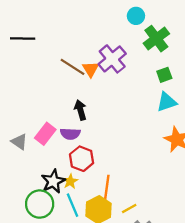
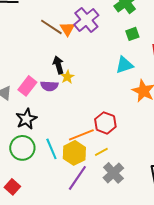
cyan triangle: (167, 102) -> (124, 65), moved
red hexagon: (82, 159) -> (105, 123), moved
black star: (53, 181) -> (26, 119), moved
yellow star: (70, 181) -> (67, 77), moved
orange line: (106, 189) -> (81, 135), turned 60

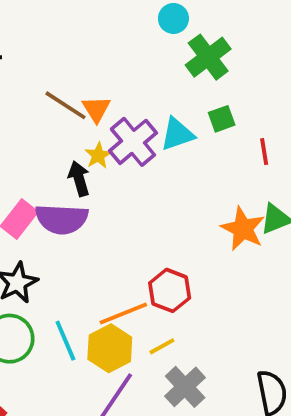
purple cross: (86, 20) -> (133, 142), moved
cyan triangle: (124, 65) -> (177, 134), moved
yellow star: (67, 77) -> (98, 155), moved
purple semicircle: (49, 86) -> (62, 219), size x1.5

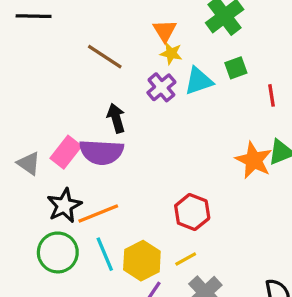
orange triangle: (96, 109) -> (165, 31), moved
purple cross: (133, 142) -> (161, 87), size x0.7
yellow star: (98, 155) -> (171, 53), moved, turned -30
orange line: (123, 314) -> (98, 214), moved

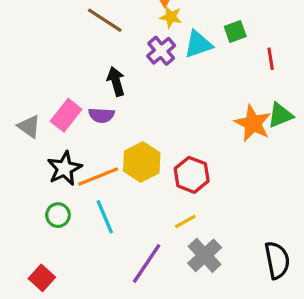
purple semicircle: (102, 152) -> (101, 115), size x0.6
green circle: (58, 252) -> (58, 215), size x0.6
yellow hexagon: (142, 261) -> (142, 162), moved

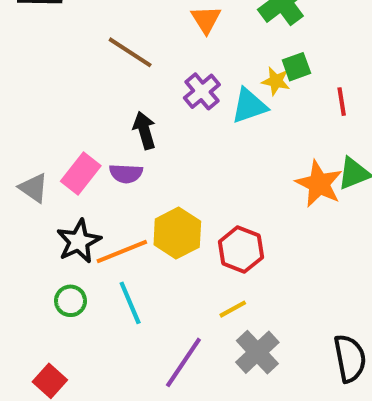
yellow star: (171, 17) -> (276, 81), moved
cyan triangle: (198, 44) -> (249, 106), moved

